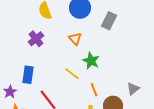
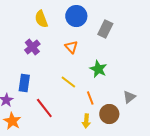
green star: (91, 61) -> (98, 69), moved

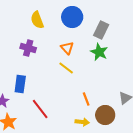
purple cross: (32, 47) -> (28, 48), turned -35
green star: (98, 69) -> (99, 52), moved
yellow line: (68, 82) -> (66, 68), moved
yellow arrow: (86, 121) -> (82, 122), turned -88

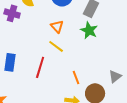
purple cross: (28, 48) -> (12, 13), moved
red line: (40, 109) -> (40, 67), moved, turned 55

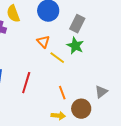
yellow line: (56, 46) -> (57, 58), moved

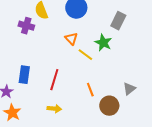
gray rectangle: (77, 24) -> (118, 21), moved
yellow arrow: (58, 116) -> (54, 109), moved

